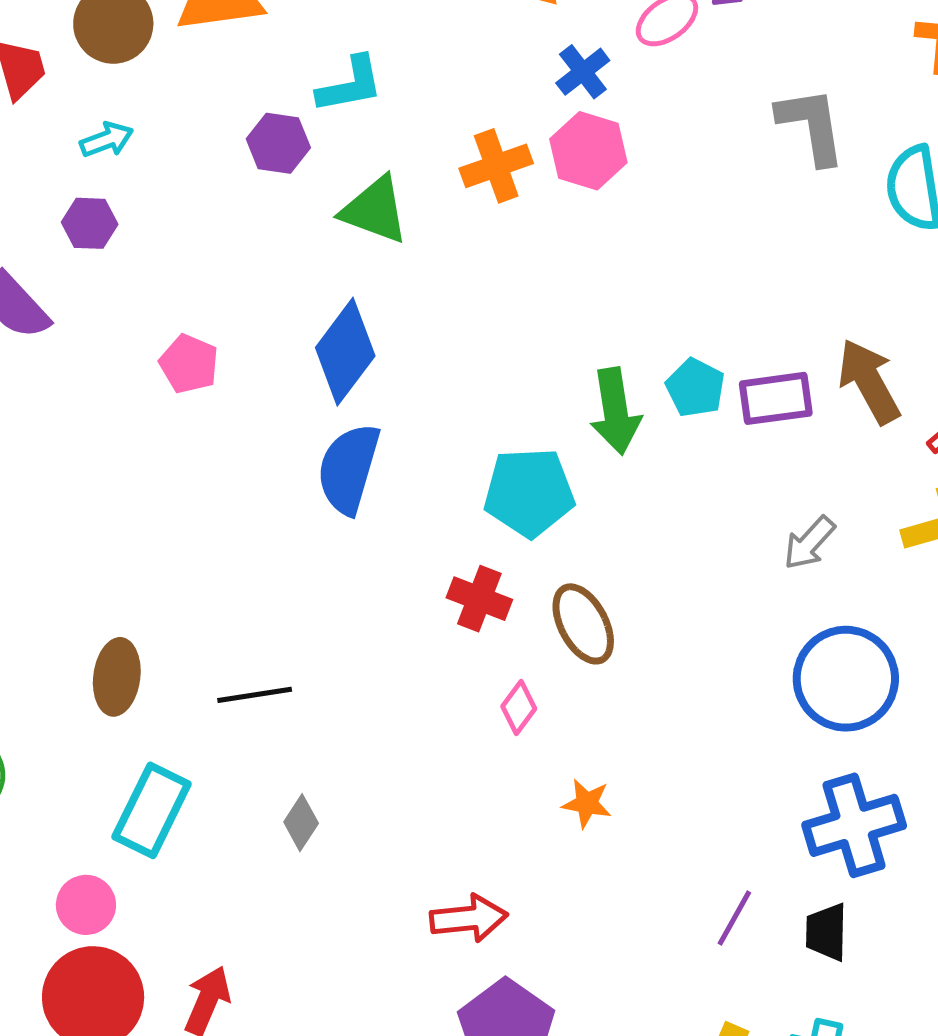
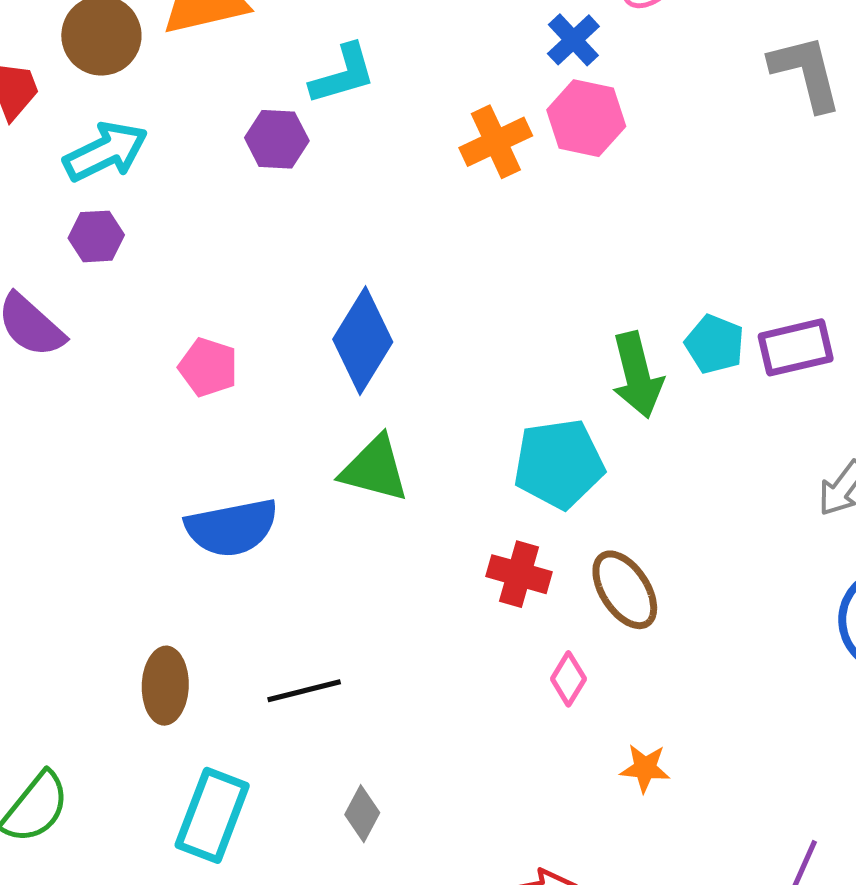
cyan arrow: (107, 140) -> (106, 152), size x1.6
green triangle: (375, 210) -> (375, 469), moved
blue semicircle: (349, 469) -> (232, 528), moved, turned -112

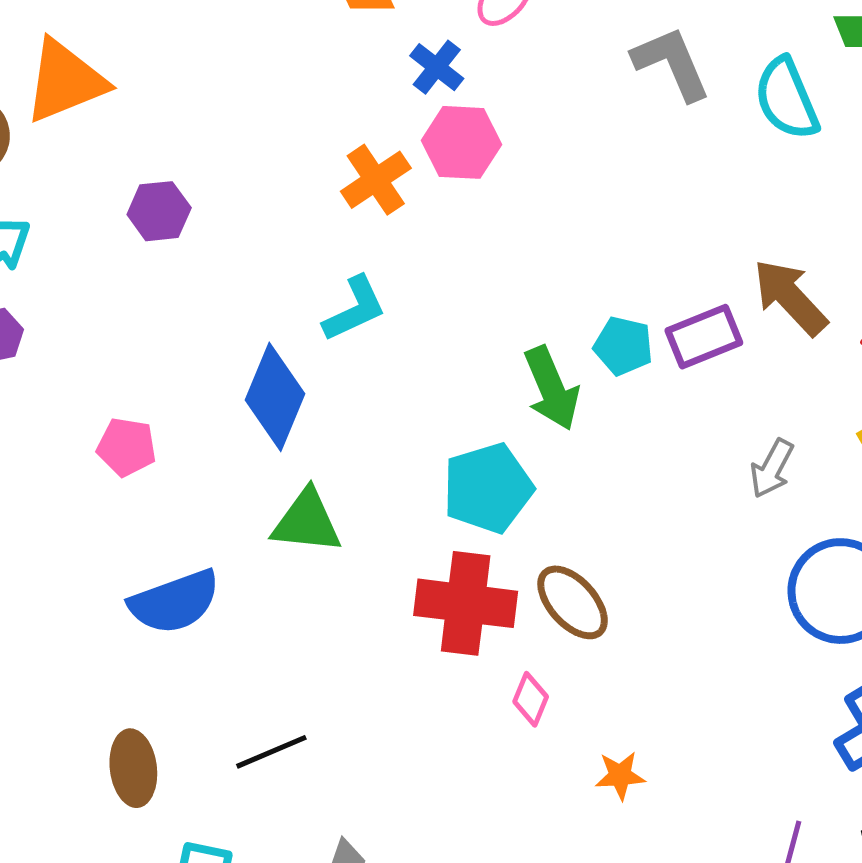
cyan L-shape: (343, 74) -> (355, 309), moved
red cross: (519, 574) -> (466, 603), size x1.6

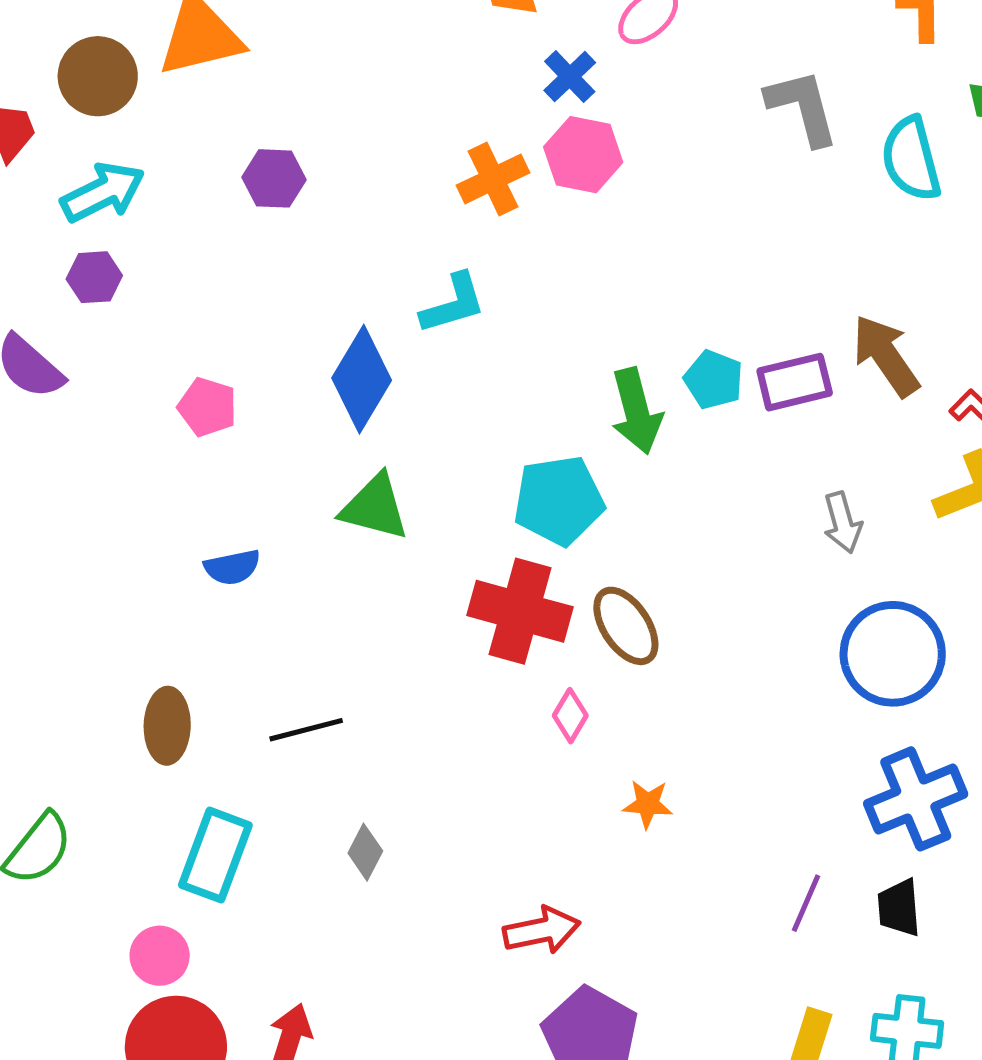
gray arrow: (772, 468) -> (843, 522), turned -52
blue semicircle: (175, 602) -> (232, 567), size x0.6

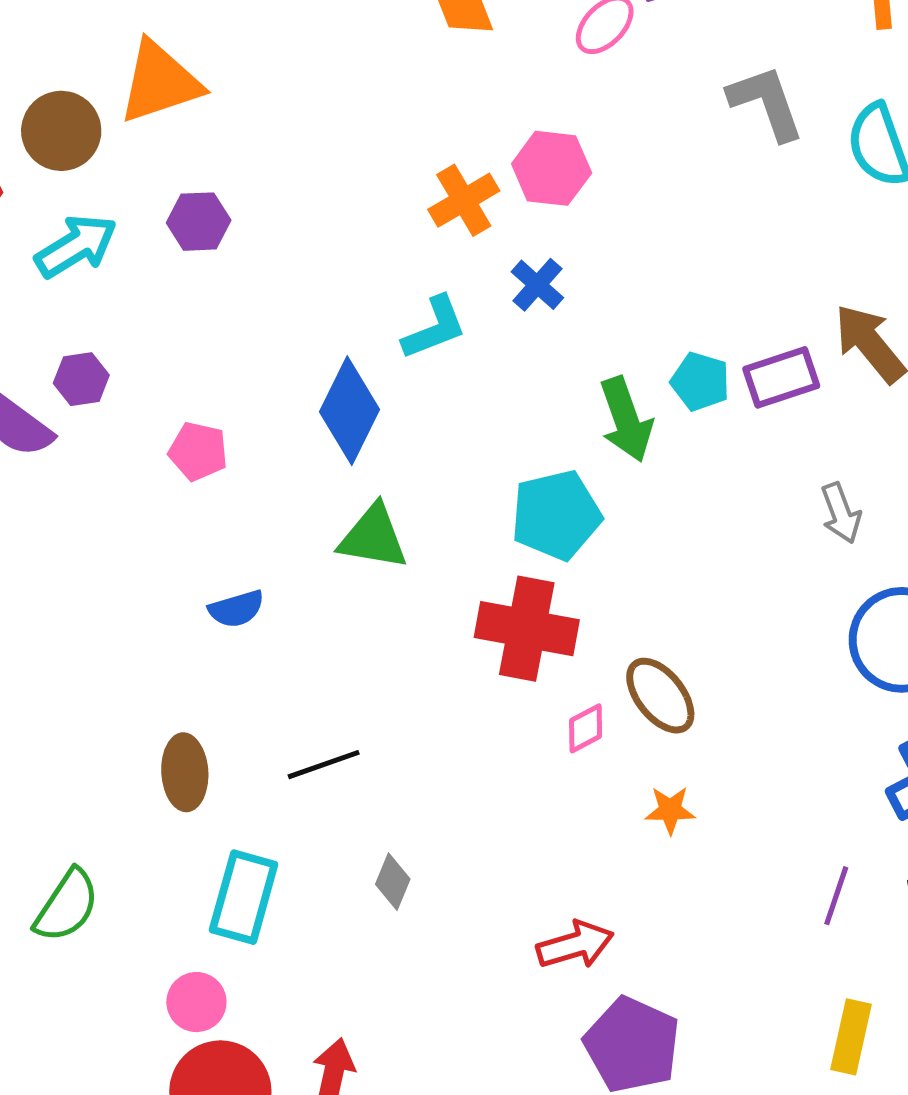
blue cross: (570, 77) -> (537, 285), moved
purple hexagon: (274, 178) -> (199, 222), moved
purple hexagon: (94, 277) -> (81, 379), moved
brown ellipse: (626, 626) -> (660, 696), moved
pink diamond: (570, 716) -> (586, 728), turned 36

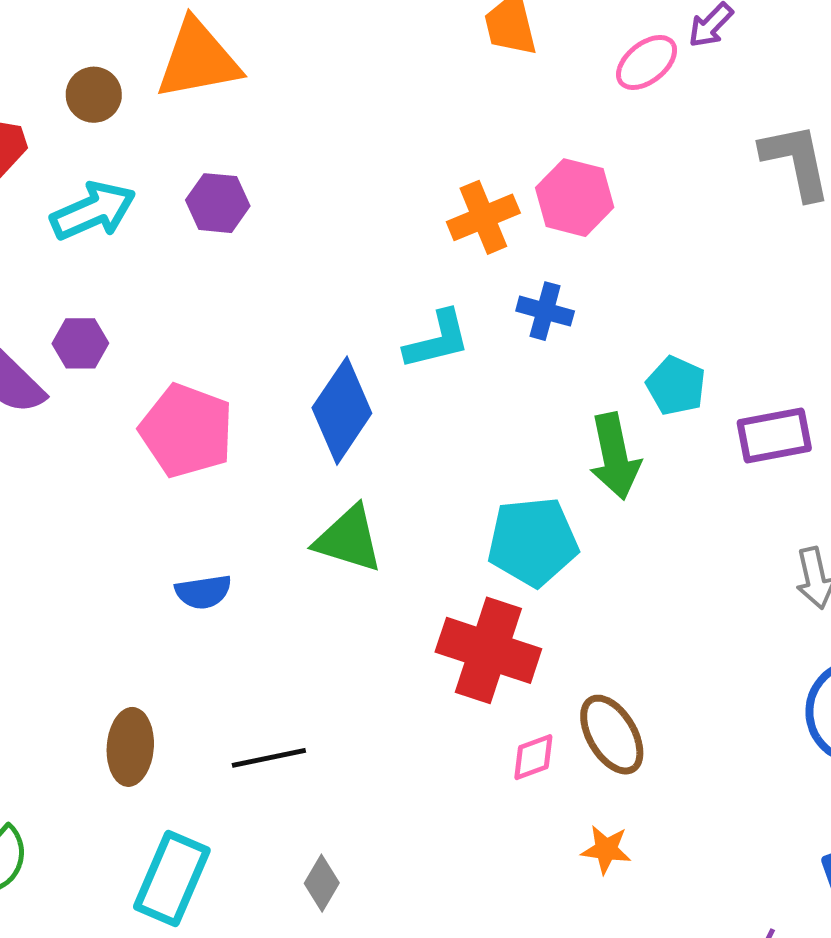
brown circle: (61, 131) -> (94, 95), size x0.7
blue cross: (537, 285) -> (545, 311), turned -34
cyan pentagon: (700, 382) -> (676, 386), moved
pink pentagon: (198, 451) -> (187, 431), size x1.6

